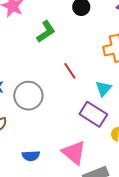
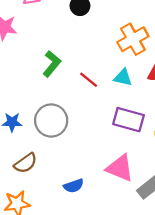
green L-shape: (46, 32) -> (52, 64), moved
cyan triangle: (103, 89) -> (123, 77), moved, turned -42

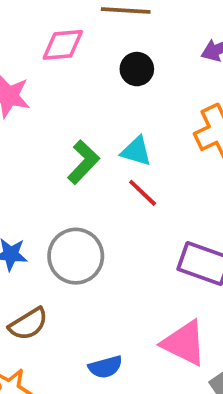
cyan triangle: (123, 77) -> (136, 151), moved

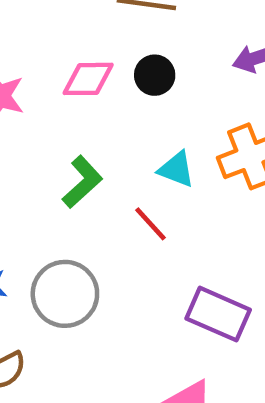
pink diamond: (63, 45) -> (88, 79), moved
cyan triangle: (136, 151) -> (176, 169), moved

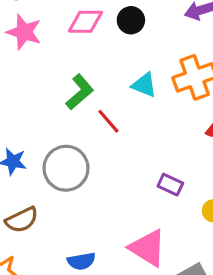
red line: (151, 224) -> (108, 121), moved
purple rectangle: (218, 314) -> (170, 185), size x0.6

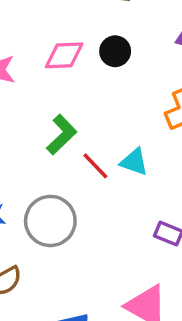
cyan triangle: (144, 85) -> (134, 162), moved

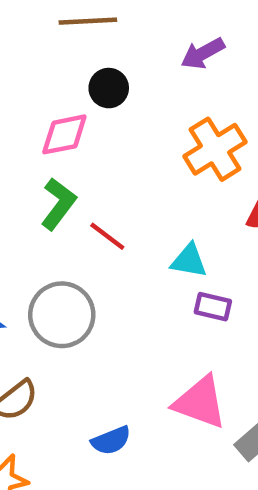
pink diamond: (64, 55) -> (64, 134), moved
cyan triangle: (134, 162) -> (189, 261), moved

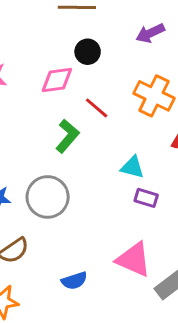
orange cross: (215, 149) -> (154, 96), turned -36
green L-shape: (58, 204) -> (67, 136), moved
red line: (107, 236) -> (97, 108), moved

